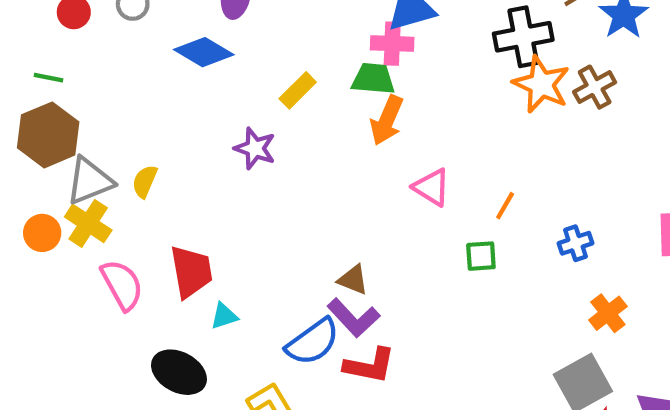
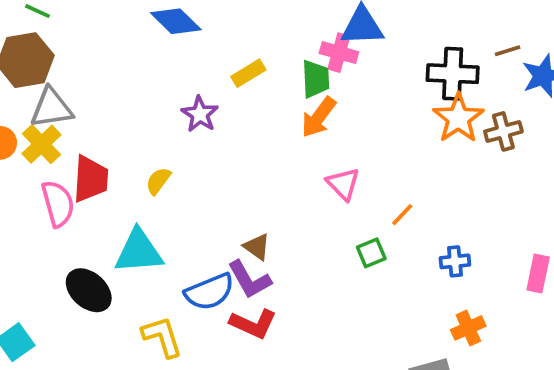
green trapezoid: (373, 79) -> (316, 79), turned 69
yellow semicircle: (145, 181) -> (158, 181), moved
green square: (481, 256) -> (371, 253), turned -32
red trapezoid: (191, 272) -> (90, 179), moved
cyan triangle: (224, 316) -> (139, 251), size x2.0

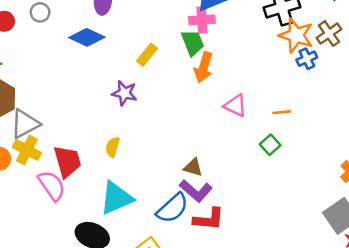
orange line: (402, 215) -> (282, 112), turned 60
blue cross: (455, 261) -> (307, 59), moved

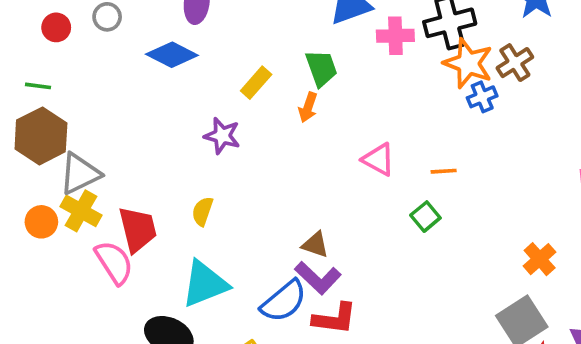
pink cross: (202, 20) -> (395, 36), moved
orange arrow: (204, 67) -> (308, 107), moved, size x0.7

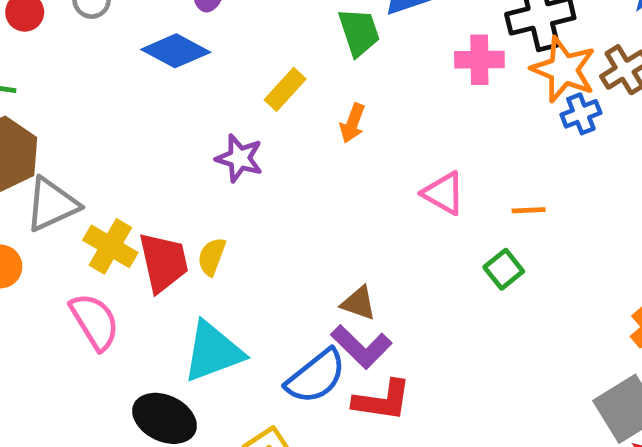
pink cross: (395, 36) -> (479, 60), moved
green trapezoid: (321, 68) -> (359, 32), moved
yellow cross: (81, 211) -> (110, 246), moved
red trapezoid: (138, 229) -> (164, 262), moved

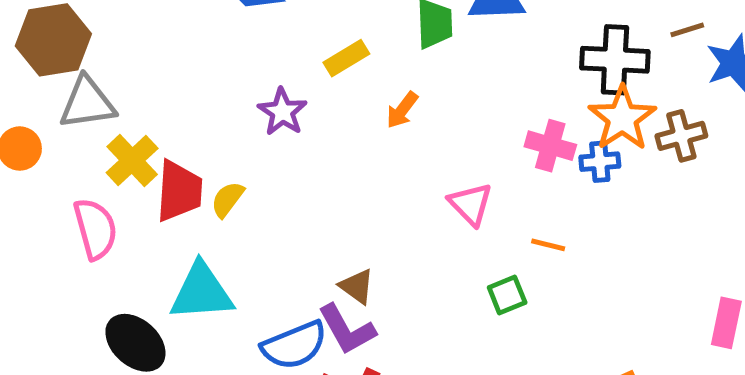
pink cross: (479, 60) -> (550, 146), moved
blue cross: (581, 114) -> (600, 162), moved

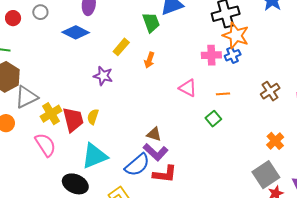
brown cross: (681, 136) -> (270, 91), moved
yellow cross: (132, 160) -> (51, 114), turned 30

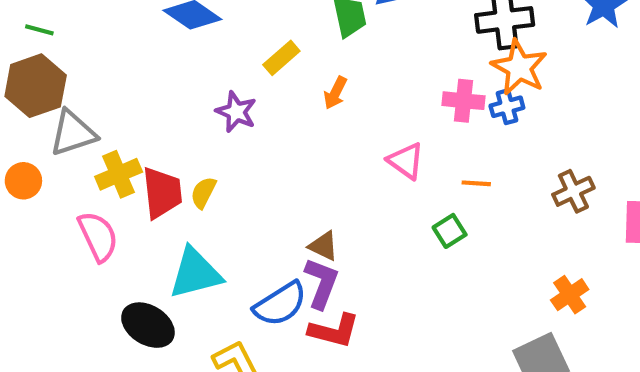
purple L-shape: (156, 152) -> (322, 283), turned -120

